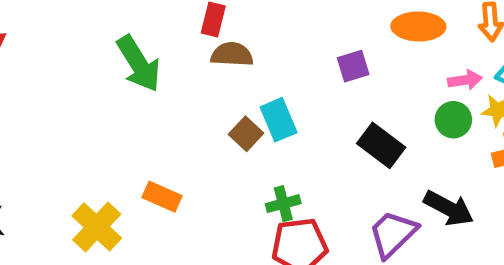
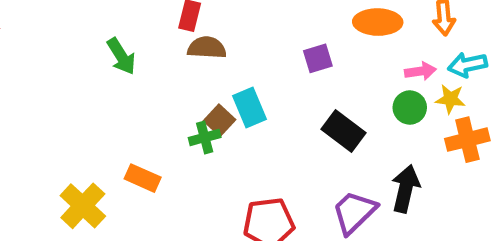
green arrow: (139, 64) -> (121, 56), size x0.7
green cross: (283, 204) -> (205, 137), moved
black arrow: (449, 208) -> (405, 189), turned -105

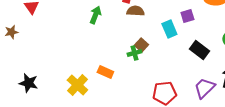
green arrow: (121, 56) -> (95, 15), turned -126
cyan rectangle: (249, 108) -> (169, 29), moved

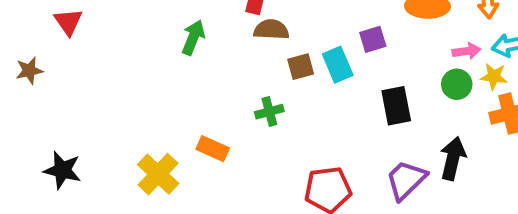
brown square: (141, 45) -> (301, 67), moved, turned 32
black rectangle: (199, 50) -> (396, 106), turned 42

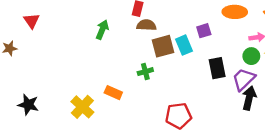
brown square: (301, 67) -> (163, 46), size x1.5
purple trapezoid: (406, 180) -> (244, 79), moved

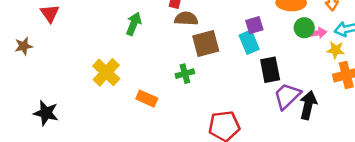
cyan rectangle: (184, 45) -> (249, 42), moved
green circle: (251, 56) -> (304, 28), moved
purple trapezoid: (244, 79) -> (287, 96), moved
yellow cross: (82, 107) -> (106, 72), moved

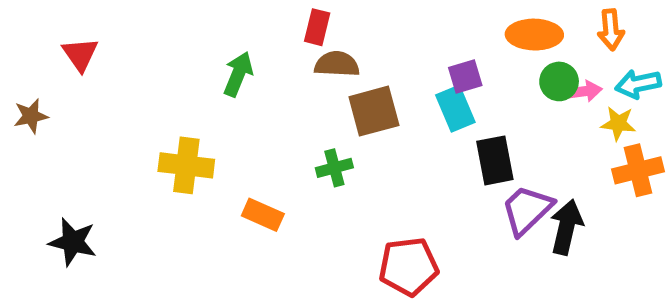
yellow cross: (106, 72) -> (186, 165), turned -36

